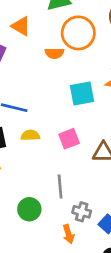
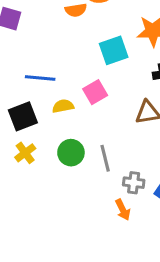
pink square: (69, 139) -> (95, 92), moved
green circle: (29, 209) -> (71, 153), moved

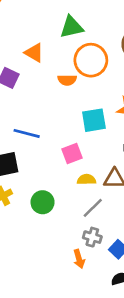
yellow semicircle: (63, 106) -> (86, 180), moved
gray line: (105, 158) -> (93, 208), moved, turned 50

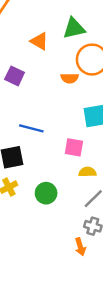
orange triangle: (34, 53) -> (39, 41), moved
pink square: (72, 153) -> (74, 147), turned 30

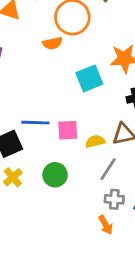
blue line: (31, 128) -> (35, 123), moved
pink square: (74, 147) -> (68, 130), moved

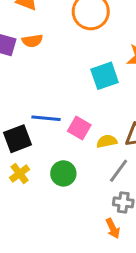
orange semicircle: (52, 43) -> (32, 41), moved
pink square: (68, 130) -> (79, 128), turned 30

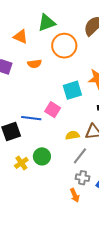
orange semicircle: (32, 41) -> (34, 64), moved
pink square: (79, 128) -> (53, 110), moved
yellow cross: (20, 174) -> (21, 163), moved

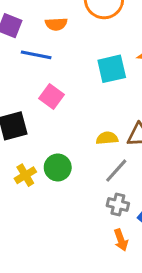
pink square: (53, 110) -> (52, 97), moved
blue line: (31, 118) -> (36, 55), moved
orange arrow: (75, 195) -> (121, 240), moved

